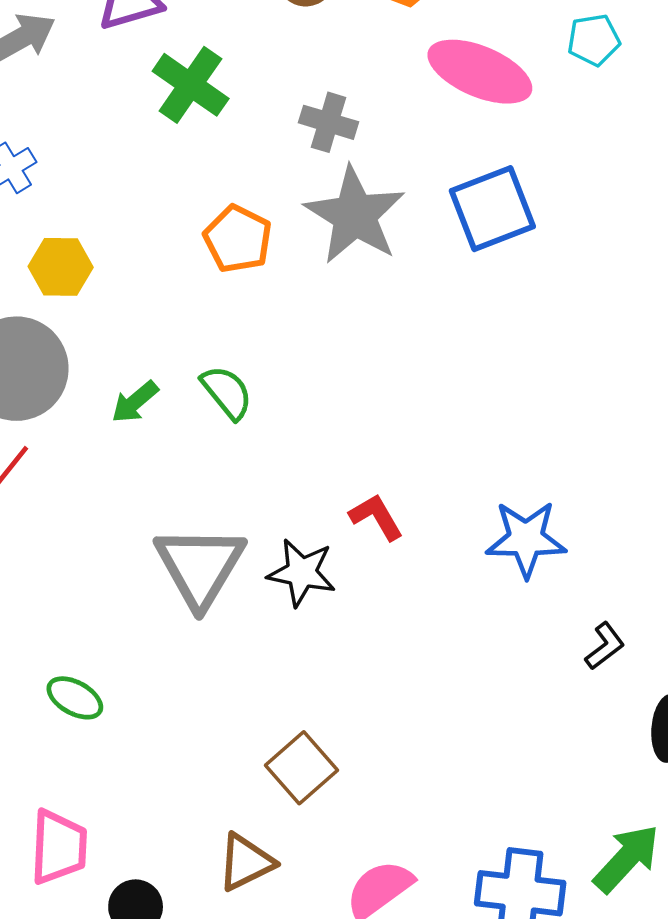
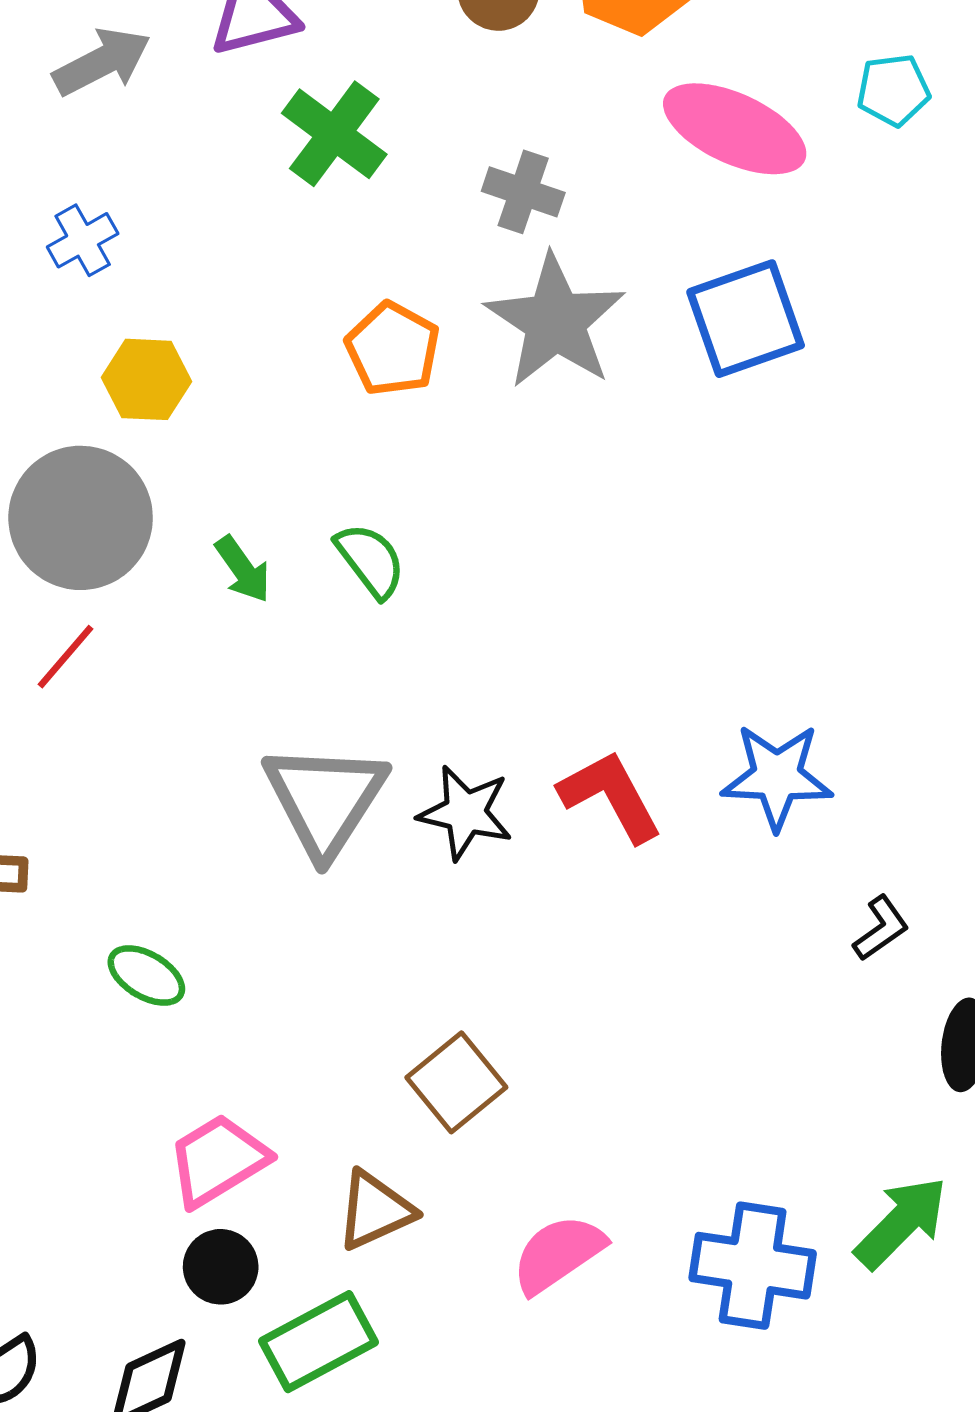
green arrow: (135, 402) -> (243, 569), turned -87
red L-shape: (376, 517) -> (611, 796), moved, size x1.4
pink trapezoid: (59, 847) -> (218, 1160), moved, turned -126

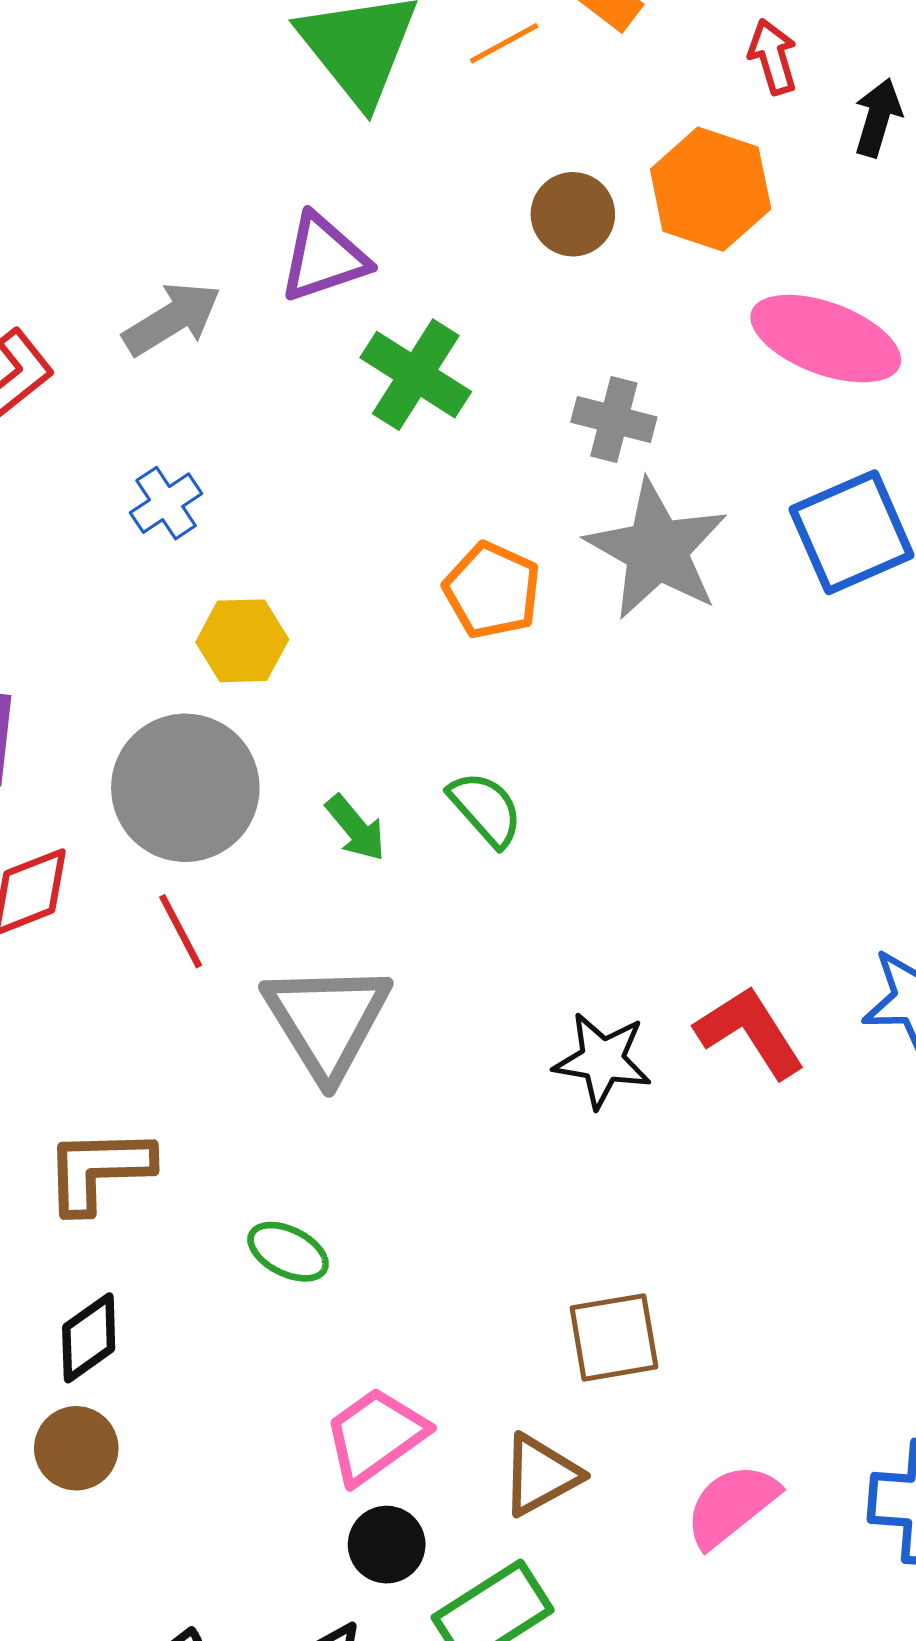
red line: (66, 657) -> (181, 931), turned -64
gray triangle: (325, 799) -> (327, 1020), moved
brown square: (456, 1082) -> (614, 1337), turned 34

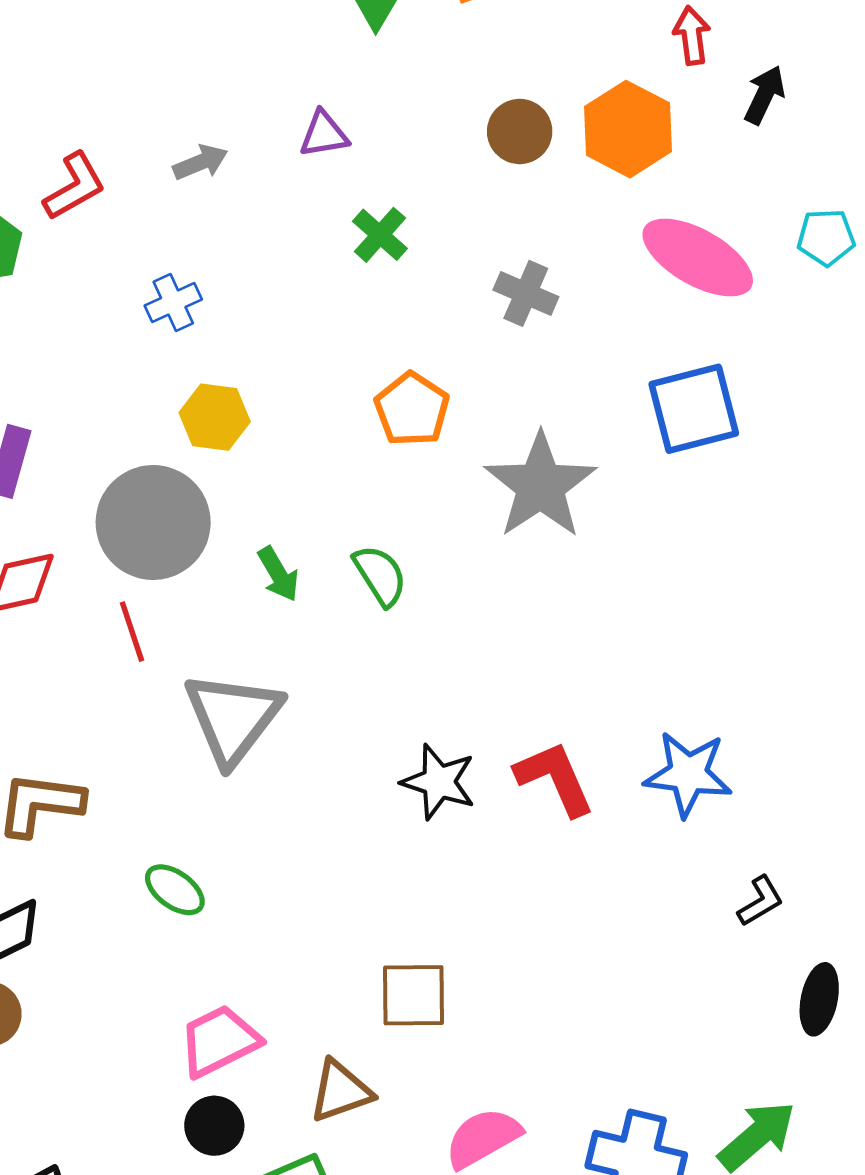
purple triangle: (324, 258) -> (324, 134), size x0.7
gray arrow: (172, 319) -> (200, 162), size x0.7
green cross: (416, 375) -> (380, 235), size x0.7
gray star: (657, 550) -> (540, 486), moved

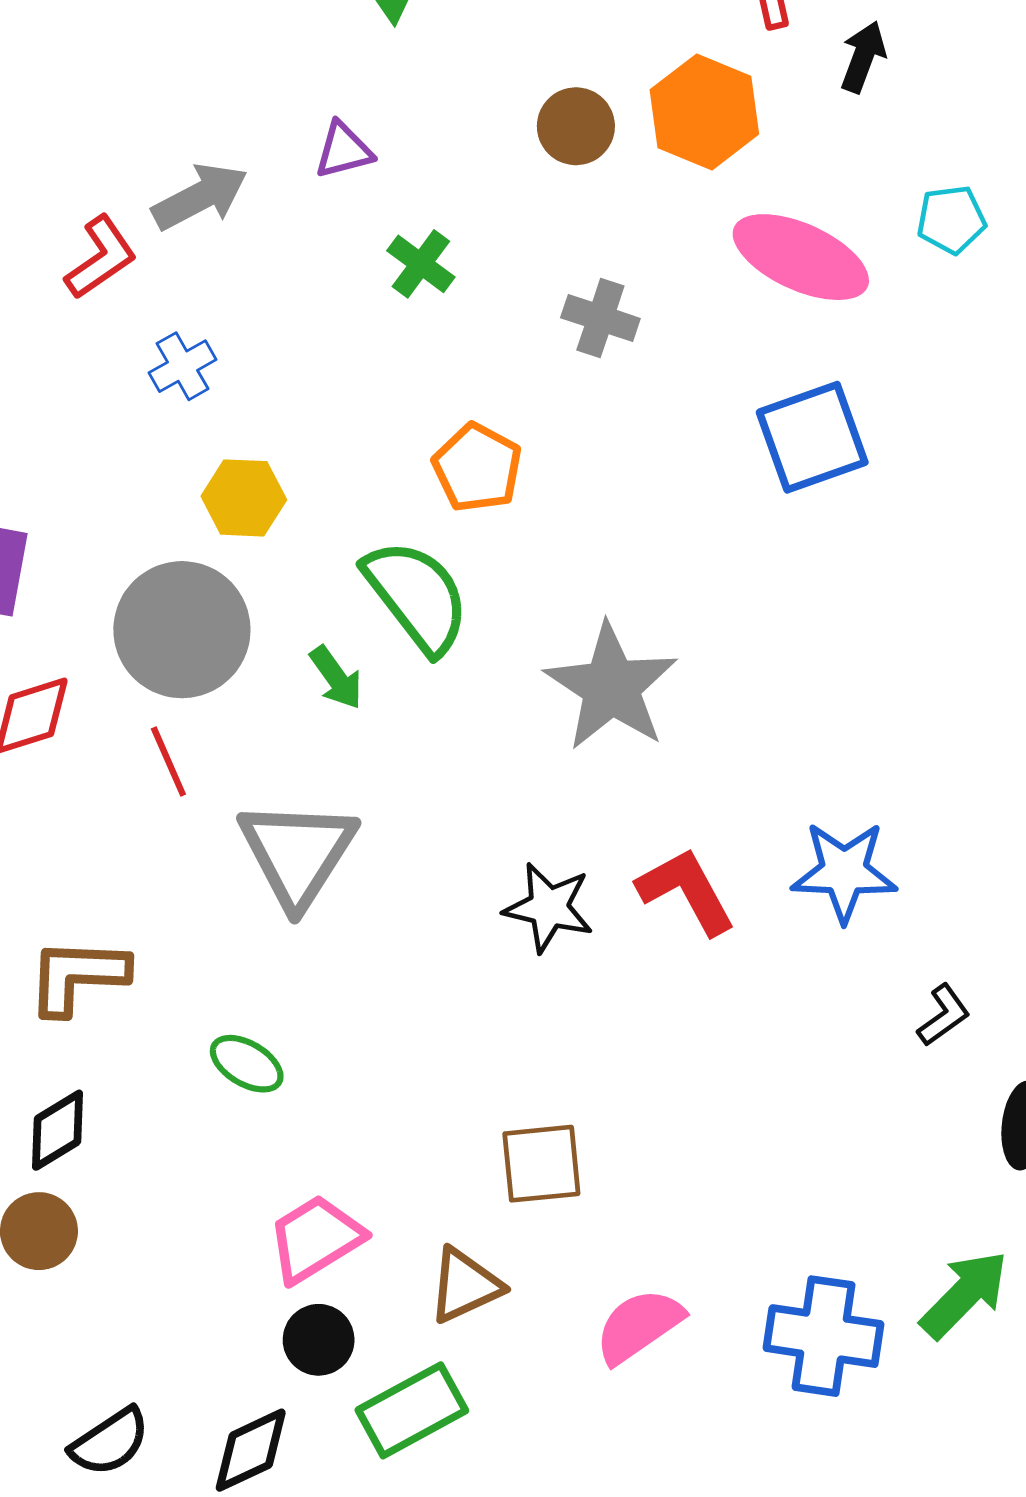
gray arrow: (200, 162) -> (200, 197), size x1.5
red L-shape: (74, 186) -> (101, 257), moved
gray star: (540, 486) -> (611, 687), moved
green semicircle: (380, 575) -> (417, 596), moved, size x1.6

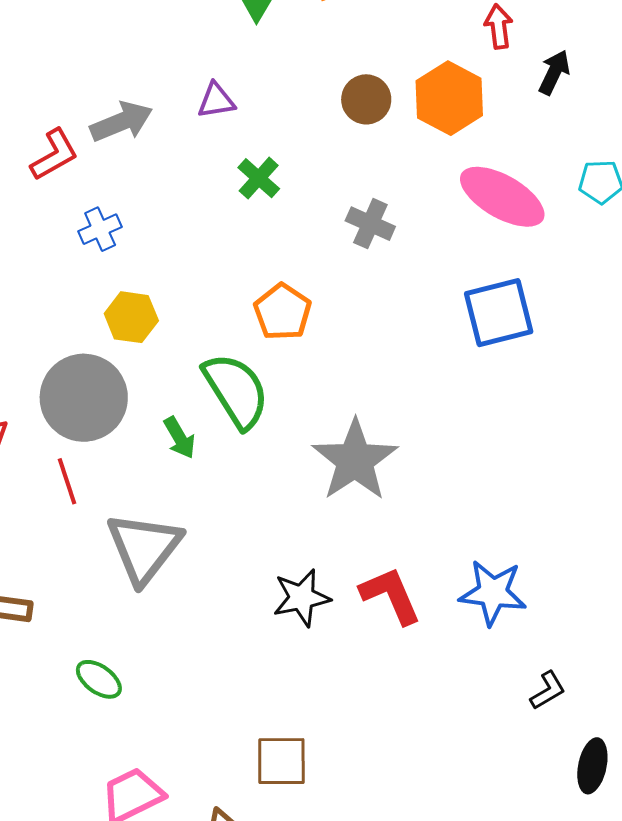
black star: (549, 907) -> (302, 598), turned -30

